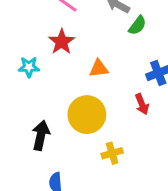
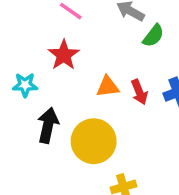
red arrow: (142, 104) -> (139, 92), moved
black arrow: (41, 135) -> (48, 125), moved

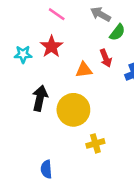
cyan star: (25, 85) -> (23, 54), moved
red arrow: (139, 92) -> (106, 58), moved

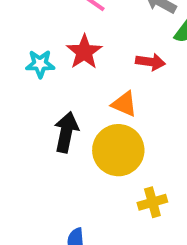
red arrow: (106, 58) -> (150, 62), moved, turned -60
orange triangle: (84, 70) -> (124, 104), moved, turned 30

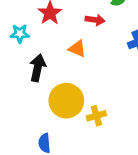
cyan star: (40, 64) -> (20, 34), moved
yellow circle: (118, 150) -> (66, 101), moved

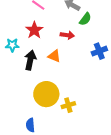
black arrow: (38, 68) -> (30, 60), moved

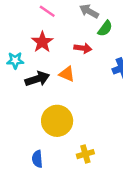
black arrow: (30, 60) -> (37, 79), turned 60
yellow cross: (68, 105) -> (85, 154), moved

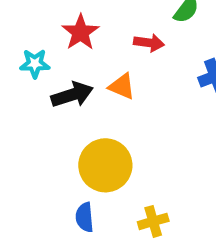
blue semicircle: (37, 159) -> (85, 217), moved

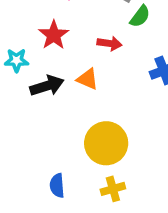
yellow circle: (105, 165) -> (106, 143), moved

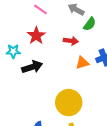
orange triangle: (88, 79) -> (82, 63), moved, turned -40

